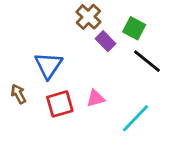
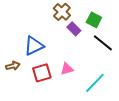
blue triangle: (48, 65) -> (34, 46), turned 30
brown arrow: (18, 94) -> (13, 66), turned 104

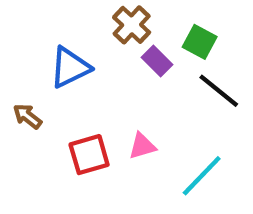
blue triangle: (34, 46) -> (70, 67), moved
brown arrow: (13, 66) -> (27, 116), moved, turned -128

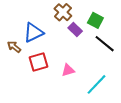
brown arrow: (27, 116) -> (14, 47), moved
red square: (89, 155) -> (39, 62), moved

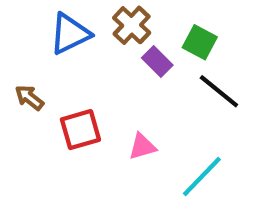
blue triangle: (33, 33) -> (70, 34), moved

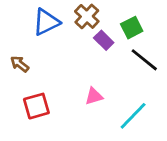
green square: (200, 42) -> (132, 28), turned 35
red square: (80, 130) -> (36, 106), moved

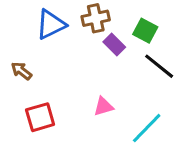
brown cross: (87, 16) -> (96, 18), turned 35
green square: (132, 28) -> (145, 31), turned -35

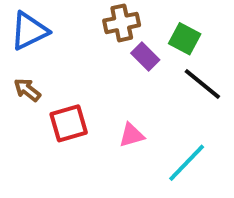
blue triangle: (51, 24) -> (29, 31), moved
red square: (40, 117) -> (69, 123), moved

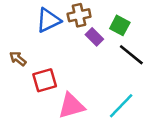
blue triangle: (29, 31) -> (48, 20), moved
pink triangle: (132, 135) -> (71, 106), moved, size x1.6

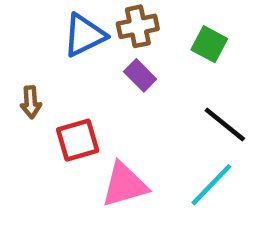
purple rectangle: (94, 37) -> (140, 75), moved
black line: (131, 55) -> (225, 124), moved
brown arrow: (18, 59) -> (31, 102), turned -132

